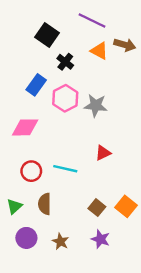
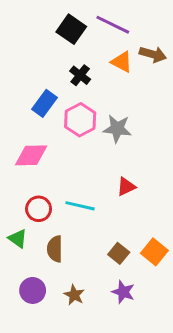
black square: (47, 35) -> (71, 29), moved
green triangle: (14, 206) -> (18, 239), moved, turned -42

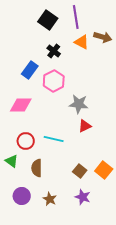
purple line: (113, 25) -> (76, 17), turned 55
gray star: (117, 129) -> (79, 104), moved

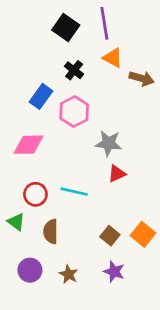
brown arrow: (103, 37) -> (142, 78), moved

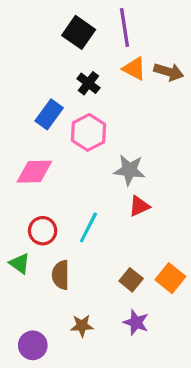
brown arrow: (142, 78) -> (169, 72), moved
cyan line: (74, 192) -> (88, 227), turned -76
purple circle: (30, 270) -> (33, 345), moved
brown star: (69, 274) -> (82, 326), turned -30

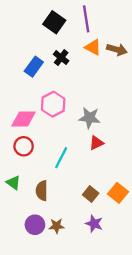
blue rectangle: (49, 114) -> (34, 67), moved
pink hexagon: (88, 132) -> (53, 104), moved
red circle: (43, 231) -> (24, 146), moved
purple circle: (33, 345) -> (35, 225), moved

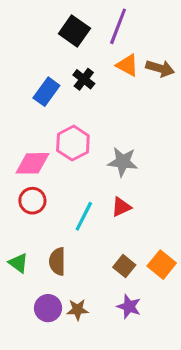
purple line: (86, 19) -> (118, 26), turned 30
red triangle: (96, 143) -> (121, 207), moved
green triangle: (13, 183) -> (18, 263), moved

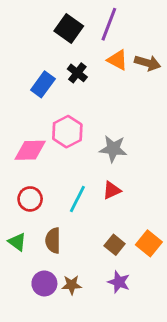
red circle: (32, 201) -> (30, 199), moved

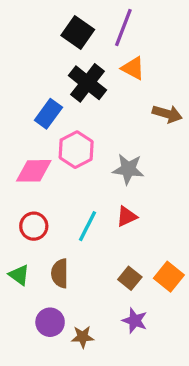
brown arrow: (148, 63) -> (167, 114), moved
black cross: (77, 73) -> (87, 83), size x1.6
blue rectangle: (43, 84) -> (48, 114), moved
brown star: (72, 285) -> (83, 337), moved

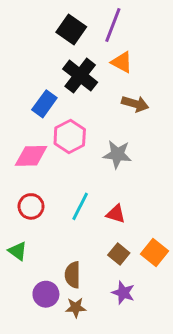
brown arrow: (167, 114) -> (135, 104), moved
red triangle: (127, 216) -> (116, 214), moved, turned 42
brown semicircle: (60, 273) -> (73, 275), moved

